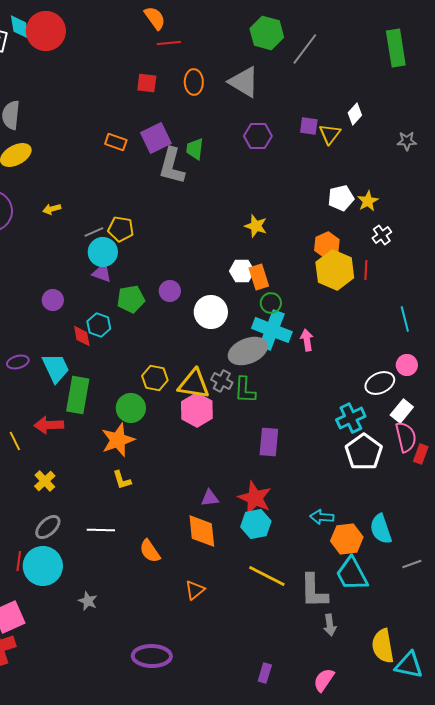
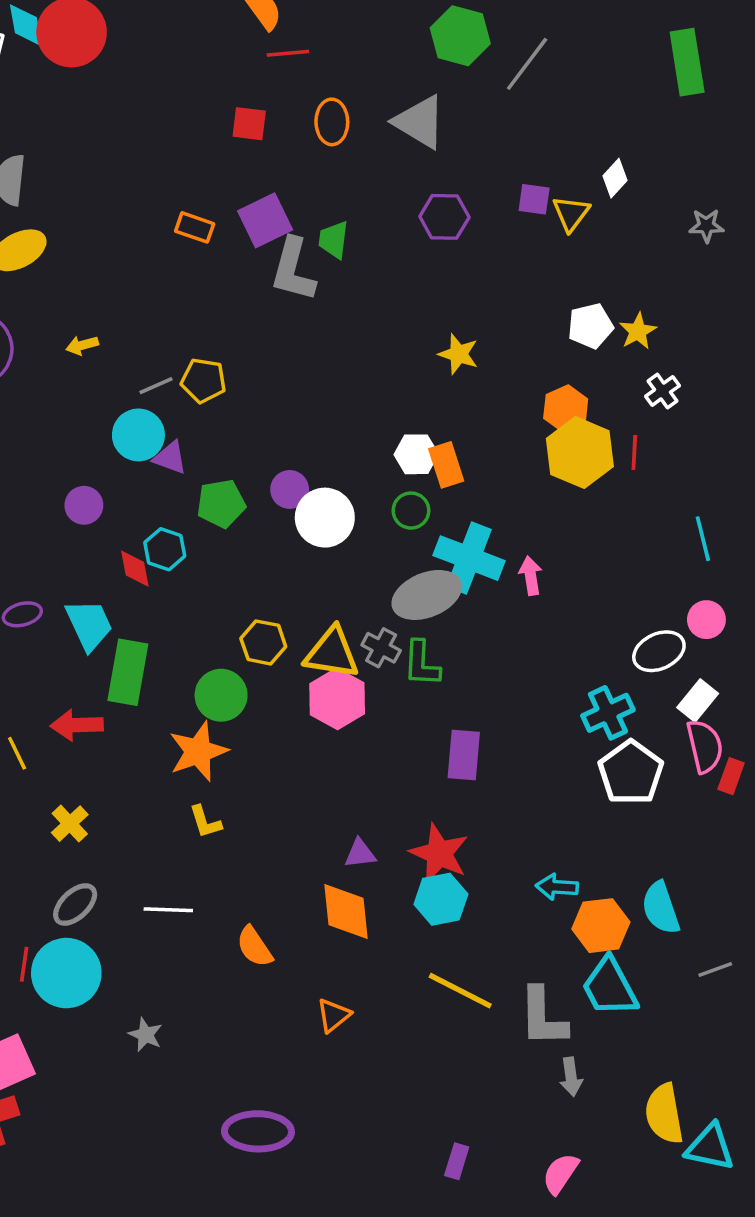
yellow star: (256, 226) -> (458, 354), moved
cyan circle: (103, 252) -> (138, 435), moved
green circle: (271, 303) -> (411, 511), moved
white circle: (211, 312) -> (325, 518), moved

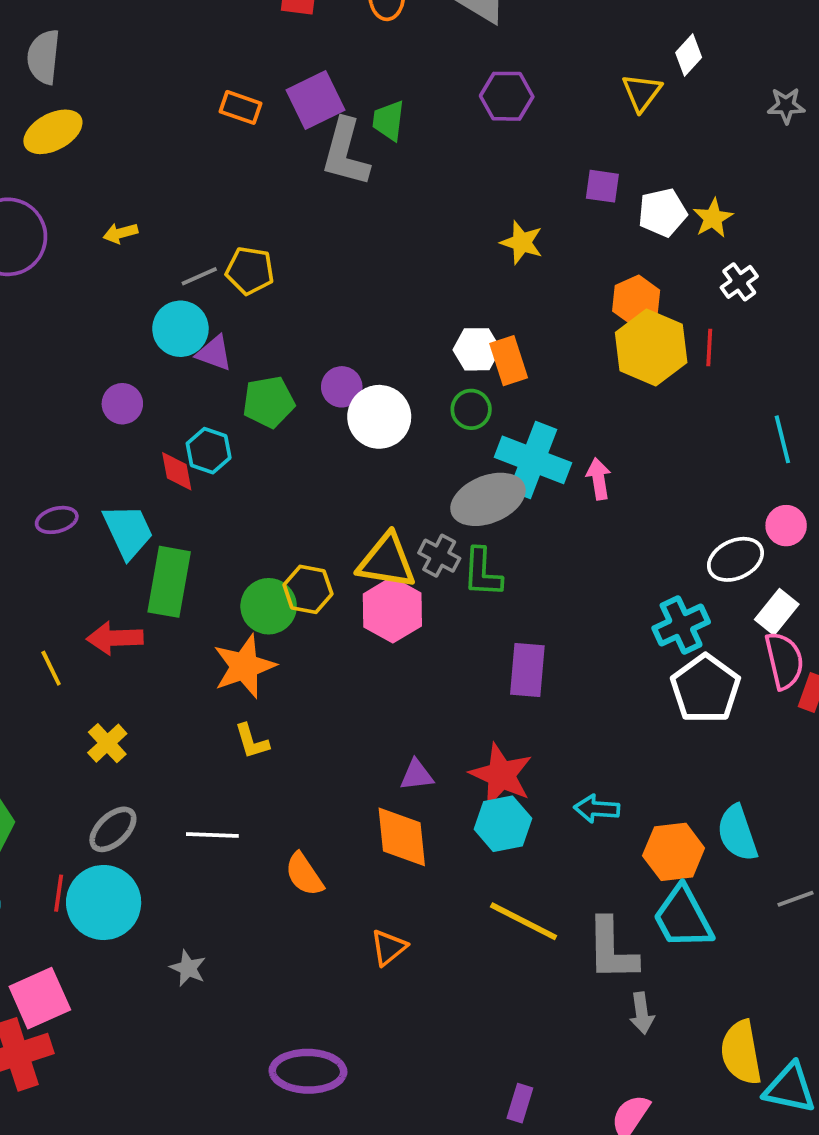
purple square: (534, 199) -> (602, 186), moved
yellow hexagon: (263, 642) -> (308, 589), moved
cyan arrow: (557, 887) -> (597, 809), moved

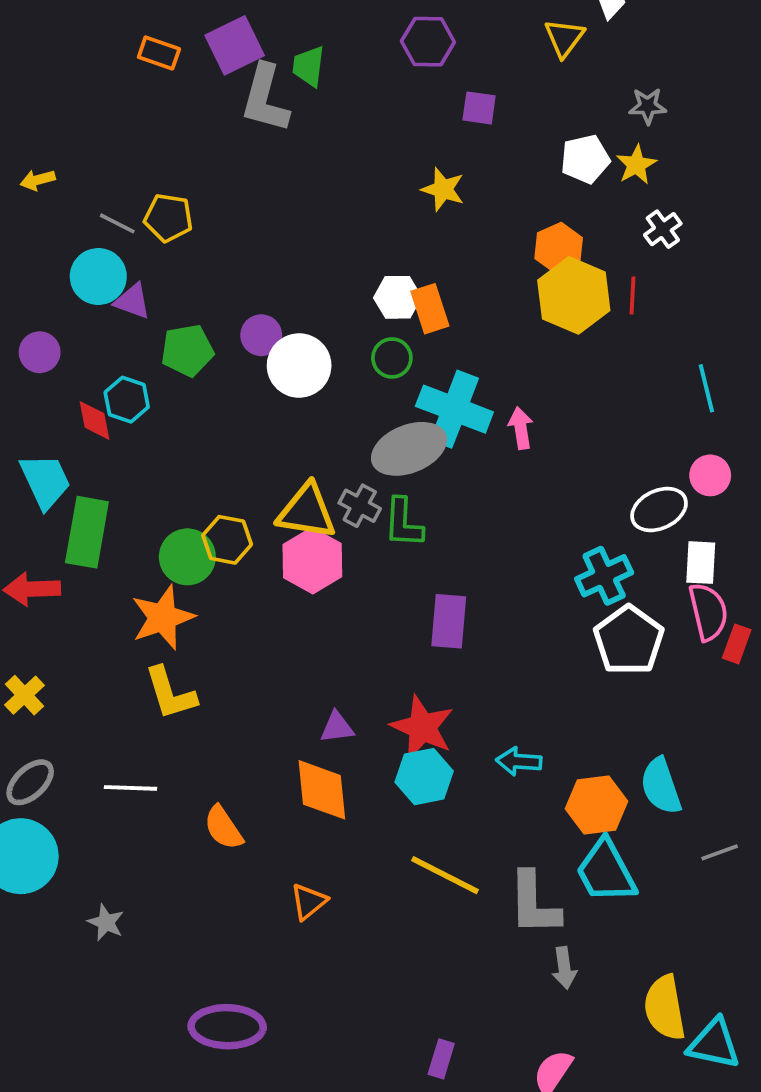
gray star: (786, 106) -> (648, 106), moved
purple square: (602, 186) -> (479, 108), moved
gray line: (199, 276) -> (117, 223), turned 51
white rectangle: (777, 612) -> (701, 563), turned -36
yellow L-shape: (252, 741) -> (170, 693), size x1.5

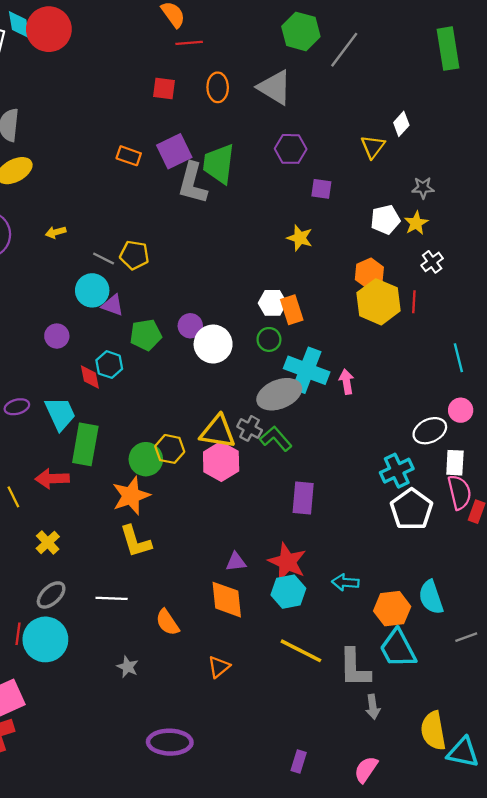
green trapezoid: (309, 66) -> (219, 164), size x1.6
green L-shape: (403, 523) -> (276, 439), turned 136
gray star: (106, 922) -> (128, 667), moved

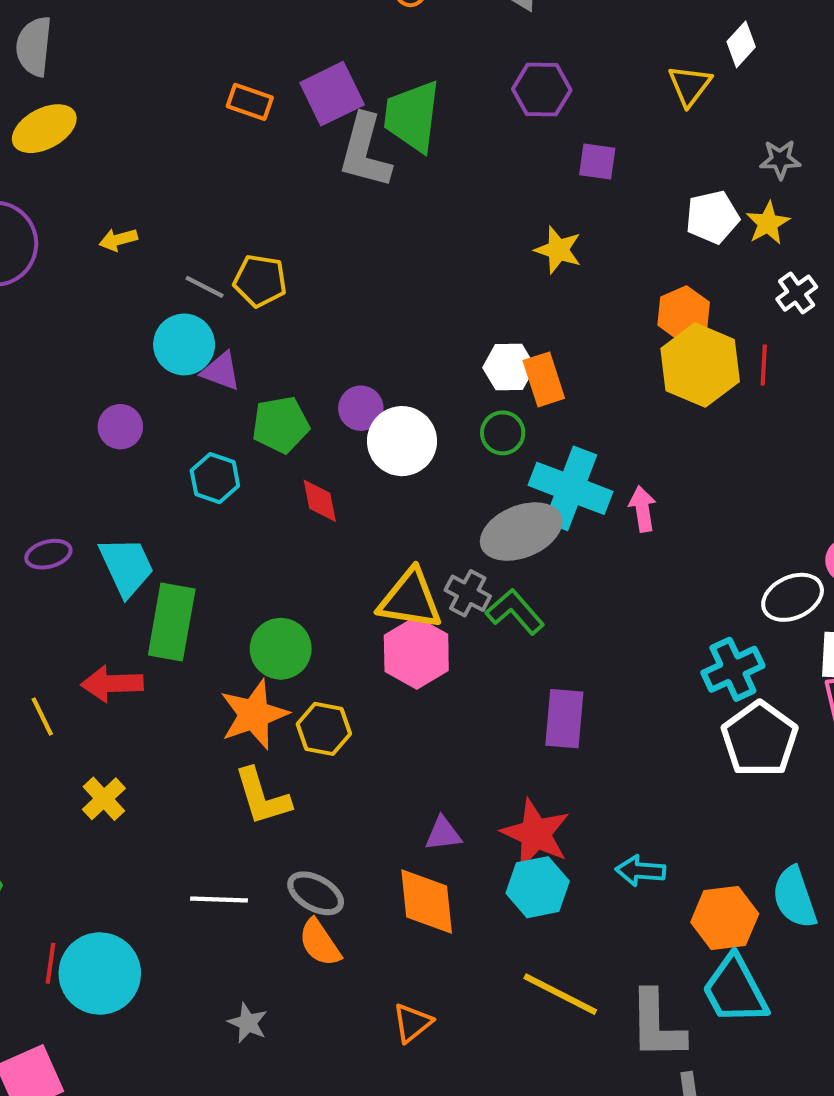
red diamond: (90, 377) -> (320, 501), moved
yellow hexagon: (170, 449) -> (324, 729), moved
gray ellipse: (51, 595) -> (316, 893), moved, turned 72

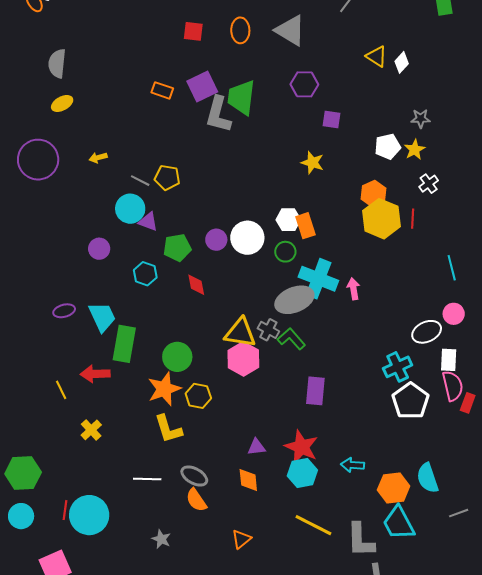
yellow triangle: (690, 85) -> (377, 56), moved, turned -35
yellow ellipse: (44, 129) -> (62, 103), size x0.7
white circle: (402, 441) -> (247, 238), moved
orange diamond: (427, 902) -> (248, 480), size x0.7

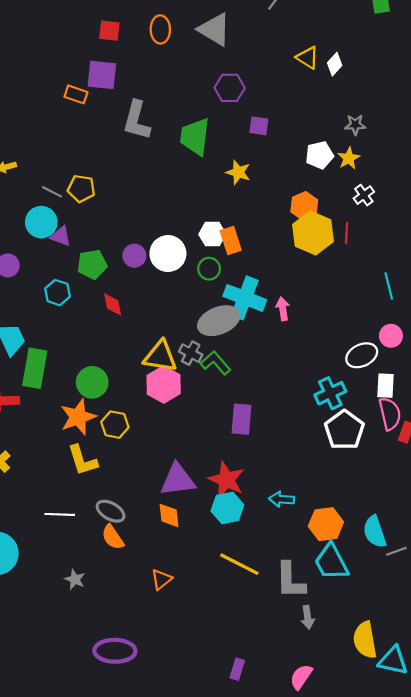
purple square: (202, 86) -> (102, 75), moved, turned 32
green trapezoid: (241, 97) -> (195, 137), moved
purple triangle: (256, 447) -> (178, 480), size x1.8
cyan semicircle: (428, 478) -> (375, 532), moved

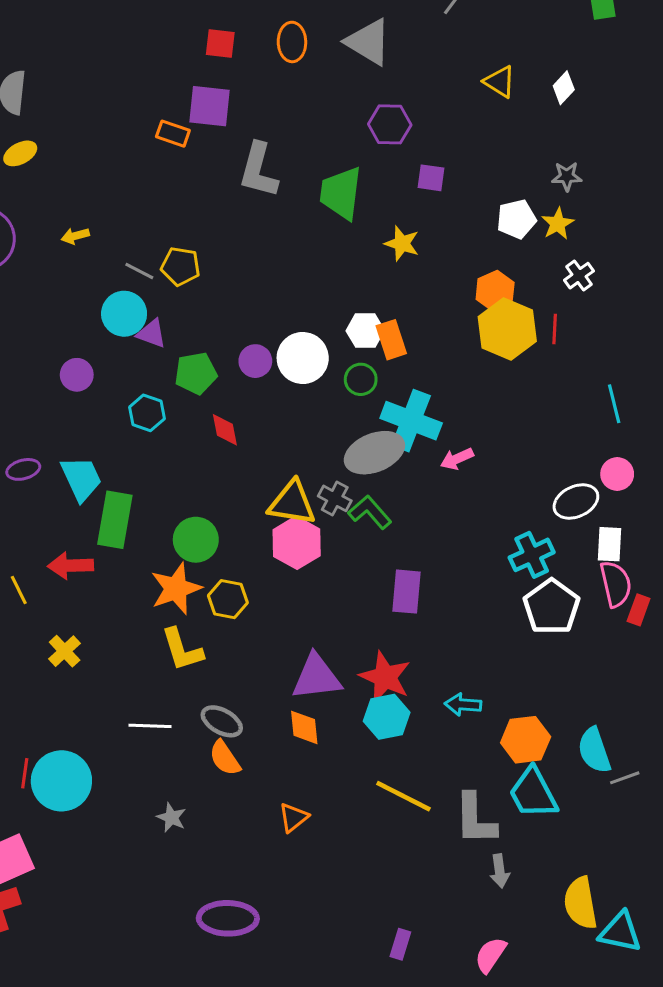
white diamond: (335, 64) -> (564, 88), moved
pink arrow: (283, 309) -> (457, 459), moved, turned -105

